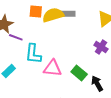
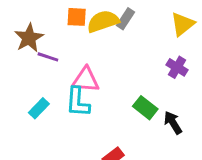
gray rectangle: (68, 14) -> (126, 19), turned -56
cyan L-shape: (33, 54) -> (78, 102), moved
pink triangle: (53, 68) -> (86, 80), moved

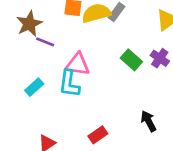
green rectangle: (145, 108) -> (131, 60), moved
black arrow: (173, 123) -> (149, 121), moved

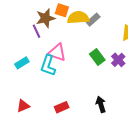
brown star: (29, 24) -> (45, 18), moved
purple line: (45, 42) -> (36, 31), turned 32

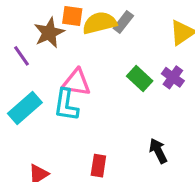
purple line: (36, 31) -> (21, 56), moved
cyan rectangle: (22, 63) -> (25, 108), size x1.5
red rectangle: (62, 107) -> (98, 166), turned -48

